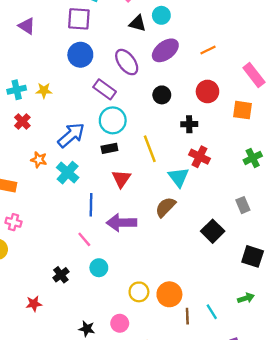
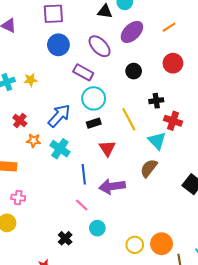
red cross: (22, 121) -> (20, 121), moved
black cross: (189, 124) -> (156, 101), moved

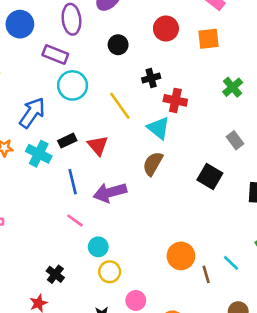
purple ellipse: (100, 46) -> (71, 19), turned 45
black rectangle: (94, 123) -> (67, 141), moved
black cross: (65, 238) -> (55, 274), moved
yellow circle: (135, 245) -> (110, 272), moved

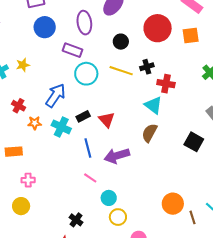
red circle: (166, 29) -> (158, 28), size x1.4
yellow line: (120, 106) -> (121, 71), moved, turned -35

